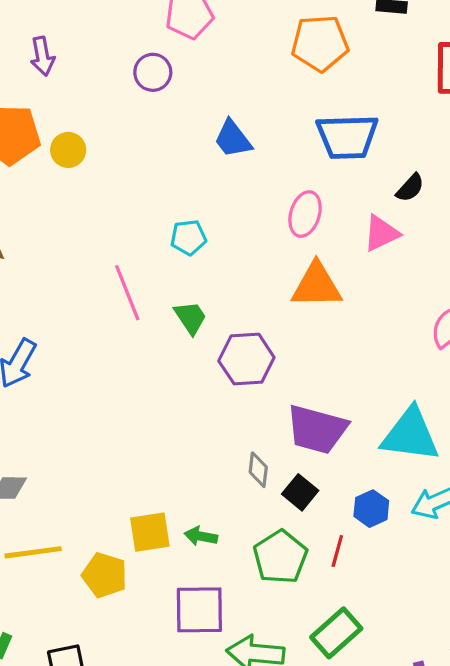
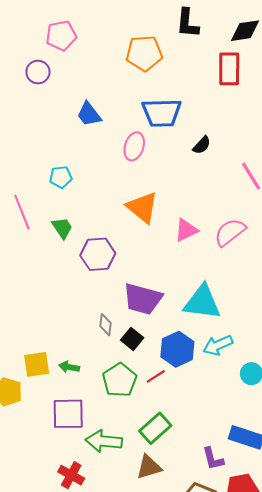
pink ellipse: (305, 214) -> (134, 146), moved
pink triangle: (381, 233) -> (186, 230), moved
orange triangle: (317, 285) -> (142, 207), turned 40
blue hexagon: (371, 509) -> (177, 349), size x1.5
red line: (337, 551) -> (156, 376), turned 42

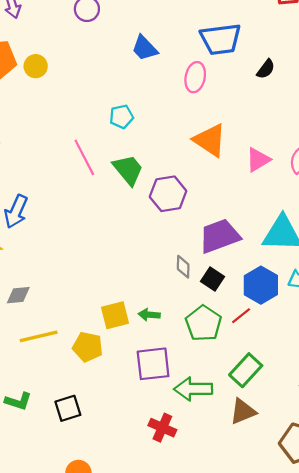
green trapezoid: (62, 228) -> (128, 170), size x1.4
purple trapezoid: (143, 299) -> (219, 236), turned 150

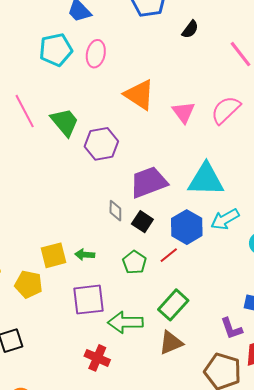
pink ellipse: (195, 77) -> (96, 54), moved
cyan pentagon: (121, 117) -> (56, 50), moved, size x1.5
pink triangle: (258, 160) -> (184, 112), turned -35
green pentagon: (204, 323) -> (134, 262), size x0.7

